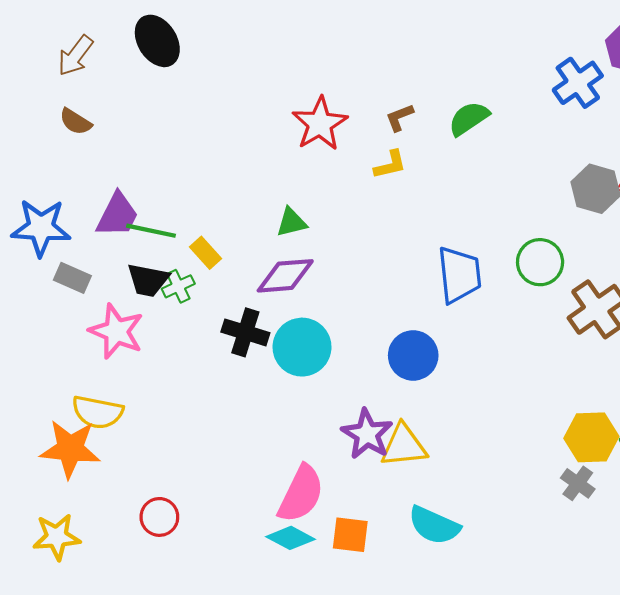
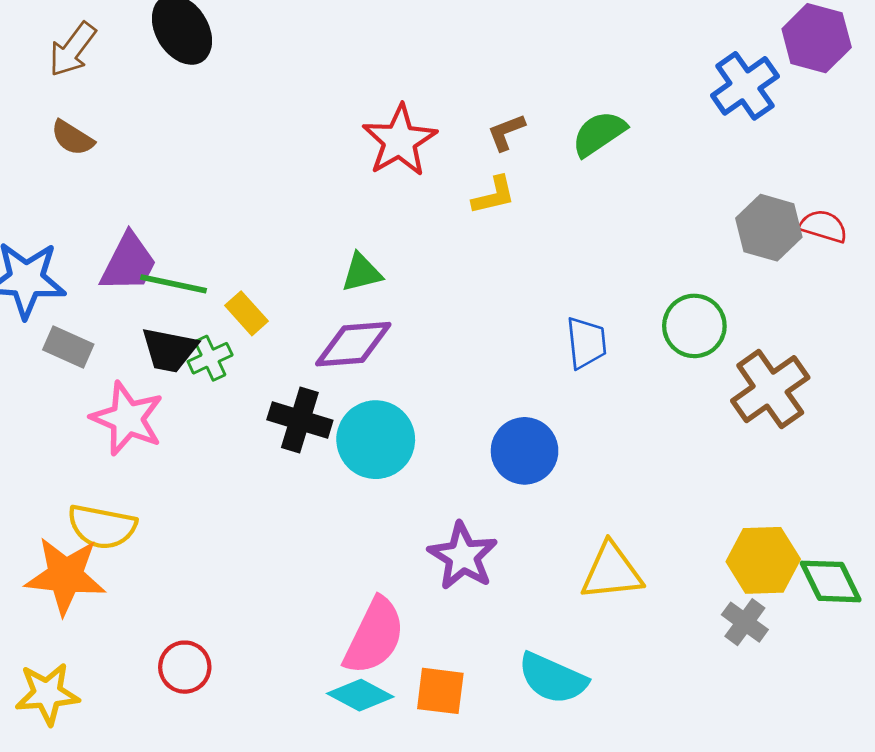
blue trapezoid: (459, 275) -> (586, 343), size x0.7
yellow triangle: (404, 446) -> (612, 572), moved

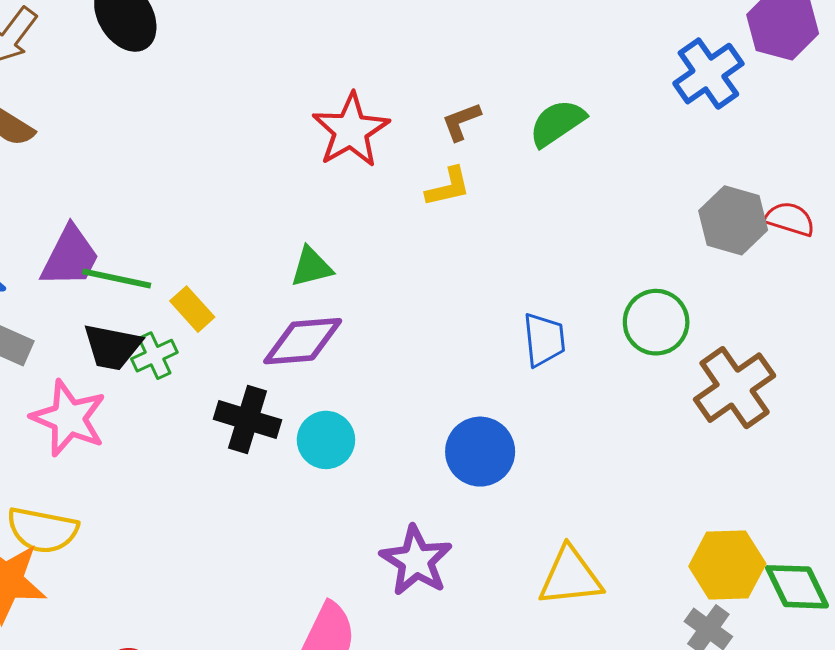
cyan circle: (376, 440) -> (326, 440), size x0.7

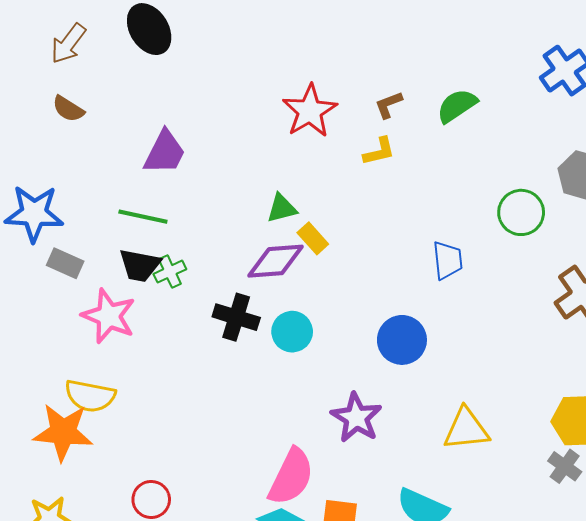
purple trapezoid: (70, 257) -> (165, 152), moved
yellow rectangle: (192, 309) -> (313, 238), moved
green circle: (656, 322) -> (521, 212), moved

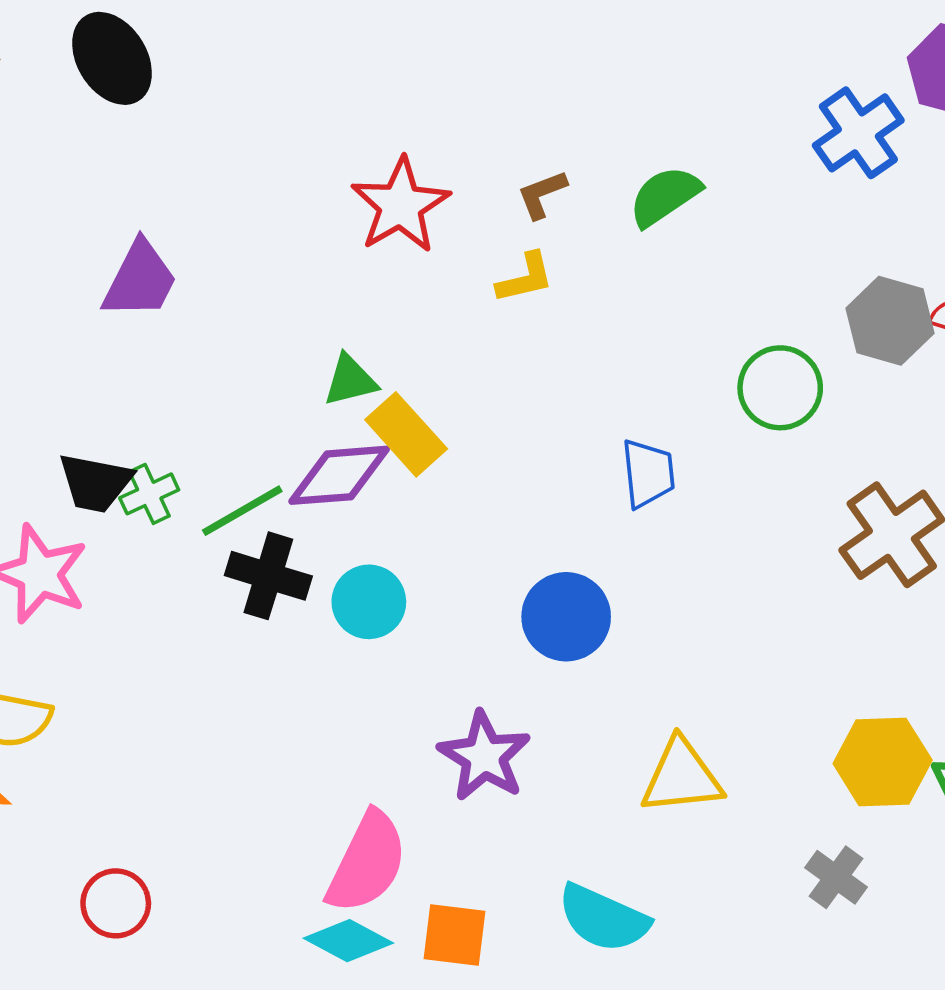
green line: (143, 217) -> (242, 511), moved, turned -42
yellow rectangle: (313, 238) -> (406, 434), size x1.4
gray cross: (565, 466) -> (836, 877), moved

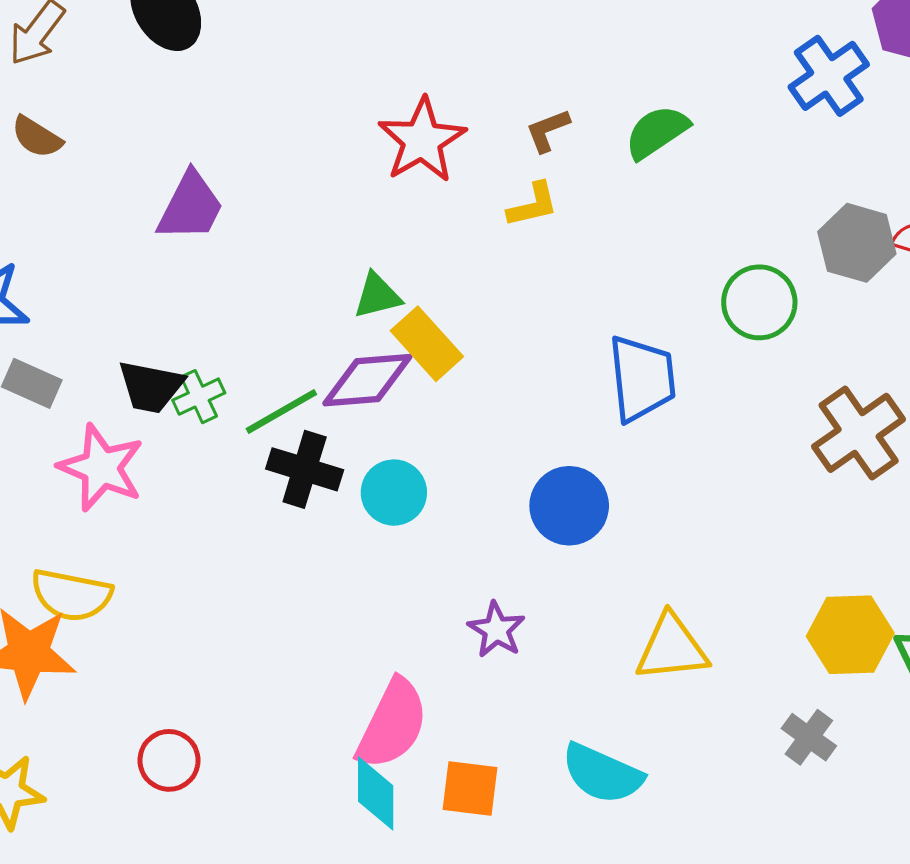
blue trapezoid: (648, 473) -> (642, 378), size x1.4
purple star: (484, 756) -> (496, 630), size x0.7
cyan diamond: (348, 941) -> (376, 793), turned 62

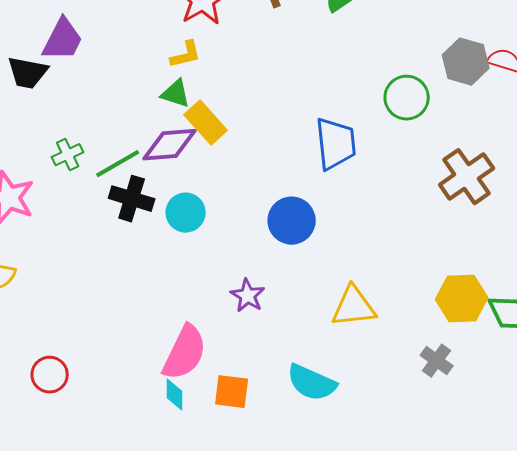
yellow L-shape: (533, 205) -> (186, 55), moved
green triangle: (377, 296) -> (176, 94), turned 32
black trapezoid: (151, 387) -> (28, 73), moved
cyan diamond: (376, 793) -> (175, 395), size x0.7

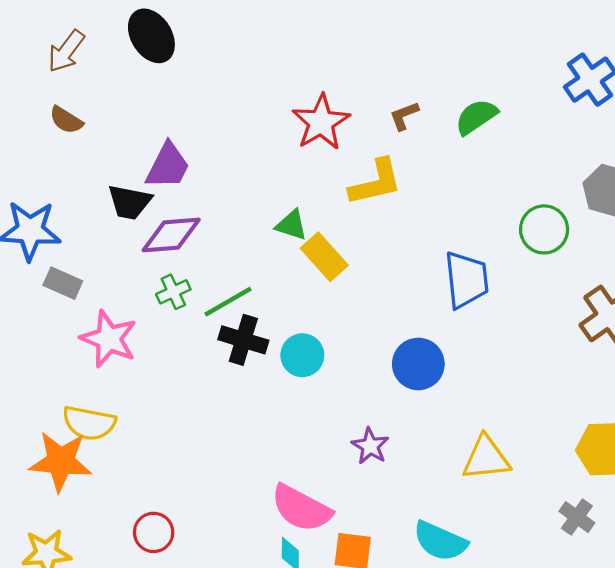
yellow L-shape: (186, 55) -> (376, 182), moved, size x1.6
purple diamond: (170, 145) -> (171, 235), moved
pink semicircle: (185, 353) -> (301, 508), turned 92

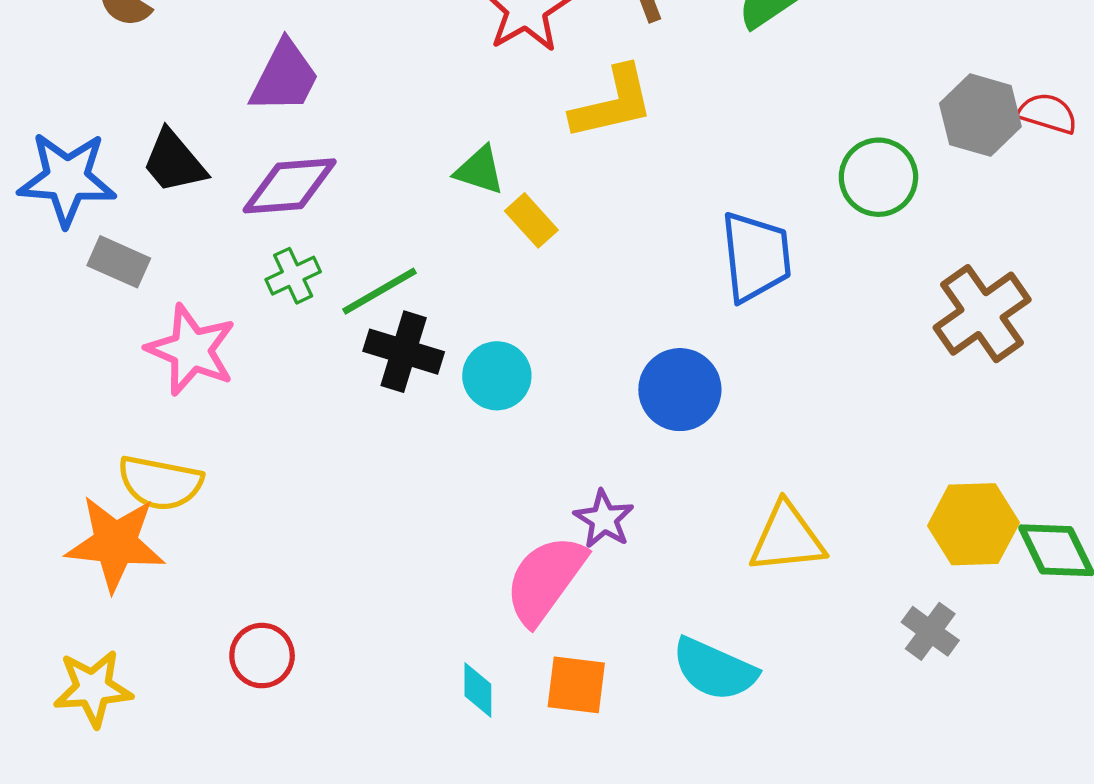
black trapezoid: (130, 202) -> (174, 162), moved, turned 39
yellow rectangle: (324, 257) -> (531, 220), size x0.7
pink semicircle: (301, 508) -> (545, 580), moved, turned 98

